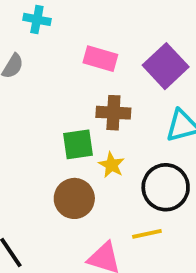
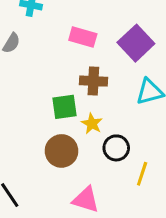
black circle: (166, 187) -> (116, 148), moved, size x0.7
yellow line: (147, 234) -> (142, 174), moved, turned -60

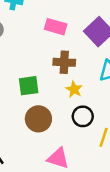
green square: (65, 107) -> (29, 86), moved
yellow star: (92, 124) -> (74, 89), moved

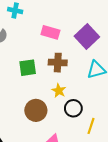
green square: (29, 86) -> (28, 68), moved
yellow star: (74, 89) -> (59, 91), moved

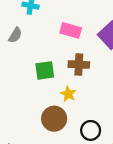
yellow star: (59, 91) -> (68, 94), moved
black circle: (73, 108) -> (91, 130), moved

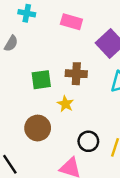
pink rectangle: (71, 30) -> (71, 22), moved
brown circle: (54, 119) -> (38, 128), moved

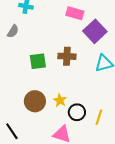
pink rectangle: (71, 22) -> (75, 13), moved
yellow star: (65, 104) -> (60, 100), moved

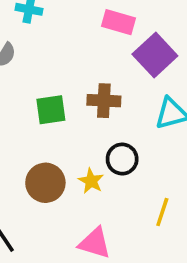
black circle: (77, 112) -> (122, 159), moved

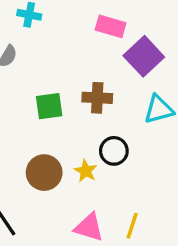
yellow line: (162, 212) -> (132, 226), moved

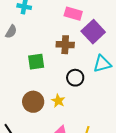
brown cross: (97, 98) -> (65, 45), moved
black circle: (114, 151) -> (75, 78), moved

